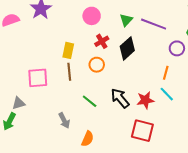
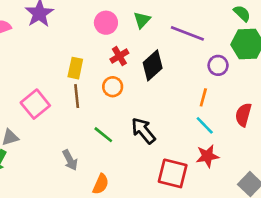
green triangle: (126, 20) -> (142, 20), moved
pink square: (38, 78) -> (35, 104), turned -35
red star: (145, 100) -> (207, 156), moved

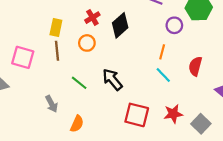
pink square: (35, 104) -> (23, 57), turned -35
red star: (207, 156) -> (173, 114), moved

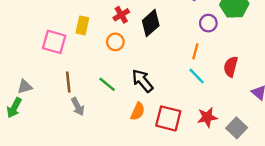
brown line: (57, 51) -> (68, 82), moved
pink square: (23, 57) -> (54, 42), moved
orange semicircle: (77, 124) -> (138, 111), moved

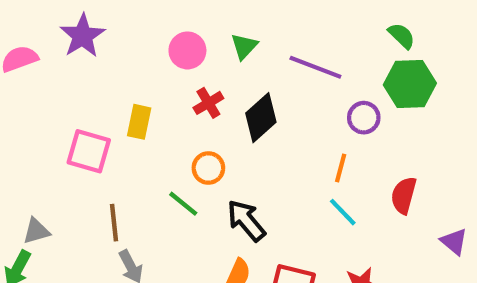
orange circle: (115, 42) -> (208, 168), moved
green line: (107, 84) -> (183, 204), moved

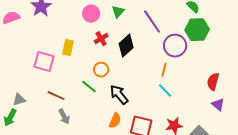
purple line: (315, 67) -> (152, 22), turned 35
purple circle: (364, 118) -> (175, 46), size x1.5
red semicircle: (404, 195) -> (213, 82), moved
brown line: (114, 223) -> (56, 96), turned -60

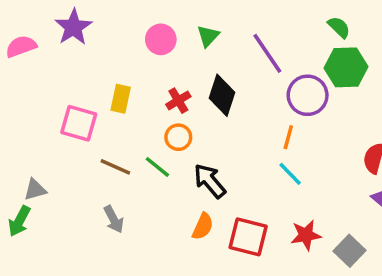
red cross: (101, 39) -> (178, 101), moved
black diamond: (126, 46) -> (222, 95), turned -30
brown line: (56, 96) -> (115, 167), moved

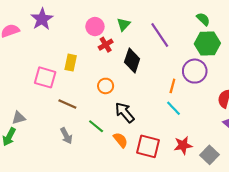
purple circle: (308, 95) -> (195, 71), moved
red cross: (178, 101) -> (106, 45), moved
green line: (157, 167) -> (96, 126), moved
orange semicircle: (203, 226) -> (120, 140), turned -63

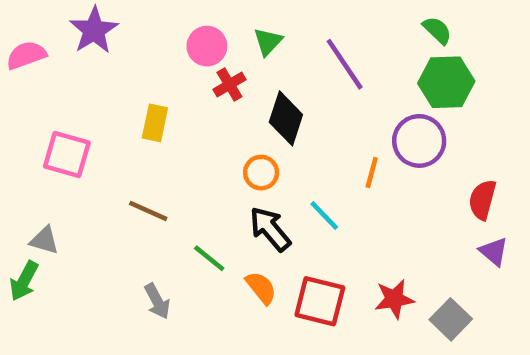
pink square: (45, 77) -> (67, 154), moved
orange circle: (106, 86) -> (261, 173), moved
cyan line: (173, 108) -> (324, 215), moved
gray triangle: (19, 118) -> (44, 240), turned 32
gray arrow: (66, 136) -> (157, 301), moved

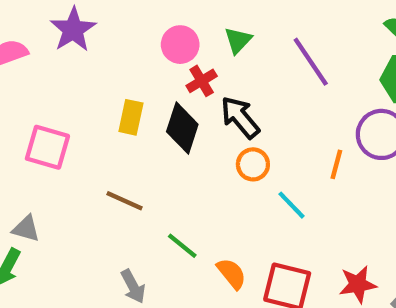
black diamond: (286, 118) -> (182, 128), moved
orange circle: (261, 173) -> (253, 164), moved
black arrow: (270, 229) -> (240, 117), moved

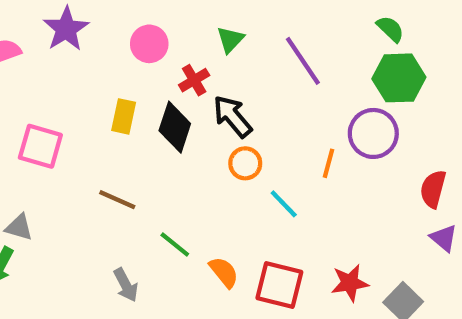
pink circle: (180, 45) -> (149, 44), moved

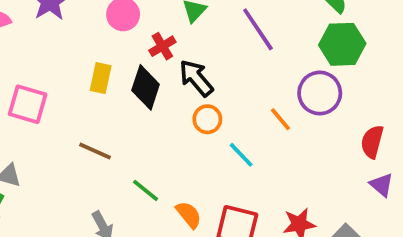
orange line: (328, 163) -> (280, 119), turned -55

